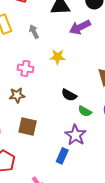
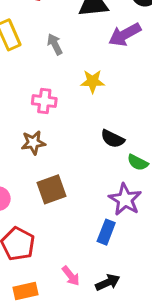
brown square: (28, 126) -> (51, 189), turned -30

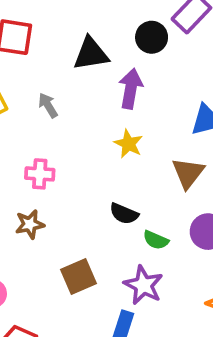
purple arrow: (125, 35) -> (131, 89), turned 132
yellow star: (93, 81) -> (128, 144), moved, turned 30
brown square: (51, 189) -> (79, 277), moved

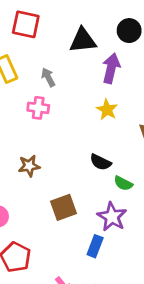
pink cross: (40, 174) -> (38, 108), moved

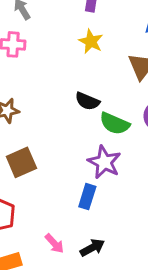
green semicircle: (123, 183) -> (115, 124), size x1.4
brown square: (63, 207) -> (21, 162), moved

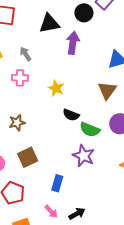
yellow star: (91, 41) -> (56, 88), moved
blue rectangle: (87, 197) -> (57, 183), moved

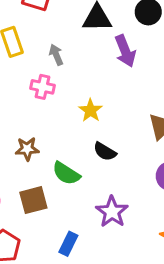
purple arrow: (73, 43) -> (125, 51), turned 140
green semicircle: (90, 130) -> (66, 173), moved

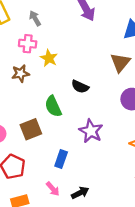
yellow star: (91, 110) -> (49, 58), moved
brown star: (27, 149) -> (20, 73), moved
green semicircle: (66, 173) -> (53, 106), turned 40

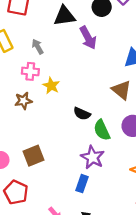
brown triangle: (120, 63) -> (121, 90), turned -30
green semicircle: (53, 106) -> (102, 130), moved
blue rectangle: (61, 159) -> (82, 184), moved

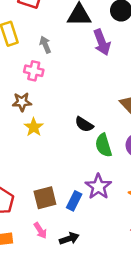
yellow star: (51, 86) -> (34, 127), moved
brown square: (34, 156) -> (45, 198), moved
purple star: (93, 157) -> (98, 187), moved

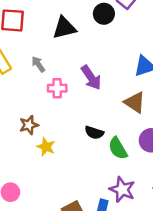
purple arrow: (102, 42) -> (91, 78), moved
pink cross: (34, 71) -> (57, 88), moved

